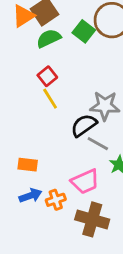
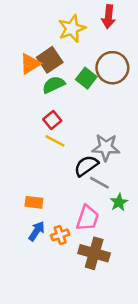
yellow line: (50, 99) -> (55, 141), turned -30
pink trapezoid: (85, 182) -> (88, 218), turned -48
blue arrow: (30, 196) -> (37, 231), turned -36

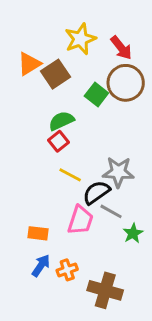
red arrow: (108, 17) -> (121, 48), moved, turned -45
orange triangle: (30, 64) -> (29, 64), moved
green semicircle: (54, 85) -> (61, 121), moved
yellow line: (55, 141) -> (70, 175), moved
pink trapezoid: (88, 218) -> (80, 220), moved

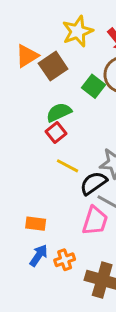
pink trapezoid: (80, 220) -> (95, 221), moved

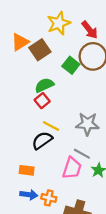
black semicircle: (94, 183) -> (42, 140), moved
blue arrow: (39, 255) -> (29, 195), turned 63
orange cross: (65, 260) -> (49, 198), turned 32

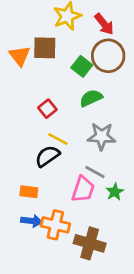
orange triangle: (20, 42) -> (20, 56), moved, turned -36
brown square: (40, 50) -> (45, 48), turned 35
green semicircle: (44, 85) -> (91, 98), moved
orange cross: (49, 198) -> (55, 225), size x1.5

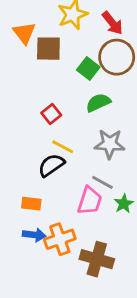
orange triangle: (20, 56) -> (24, 33), moved
orange cross: (55, 225) -> (60, 239), turned -32

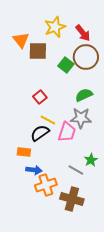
green semicircle: (98, 103) -> (84, 95), moved
gray line: (102, 182) -> (76, 170), moved
pink trapezoid: (90, 201) -> (67, 132), moved
orange rectangle: (31, 204) -> (24, 152), moved
blue arrow: (34, 235) -> (34, 170), moved

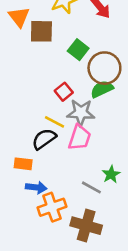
brown circle: (86, 57) -> (104, 68), moved
red square: (40, 97) -> (64, 92), moved
gray star: (81, 118) -> (81, 113), moved

